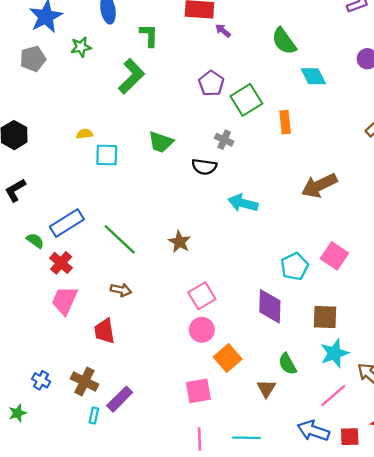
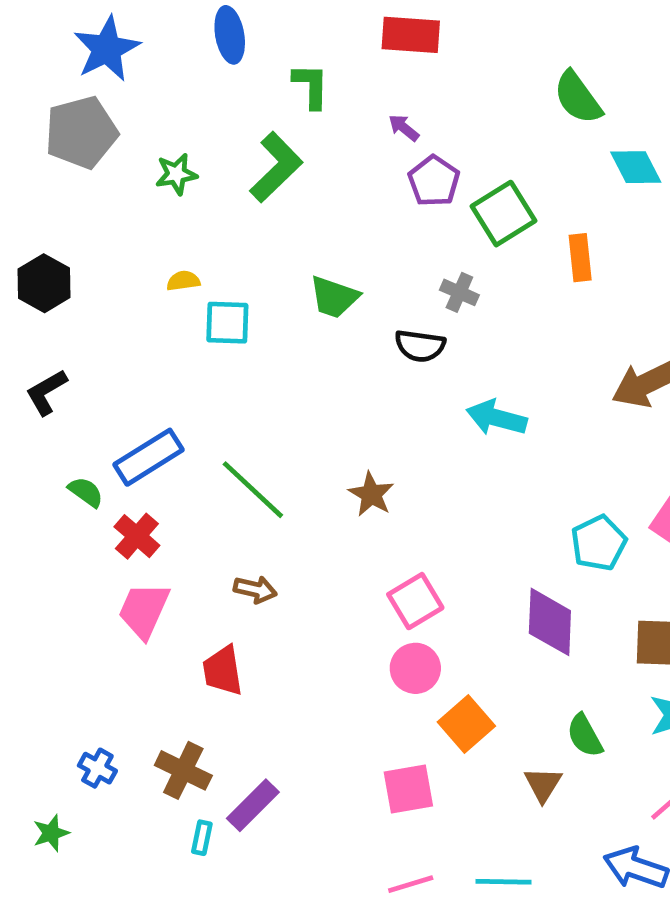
purple arrow: (223, 31) -> (404, 128), moved
green star: (81, 47) -> (176, 174), moved
gray pentagon: (33, 59) -> (81, 132), size x1.4
pink line: (199, 439) -> (411, 884), turned 75

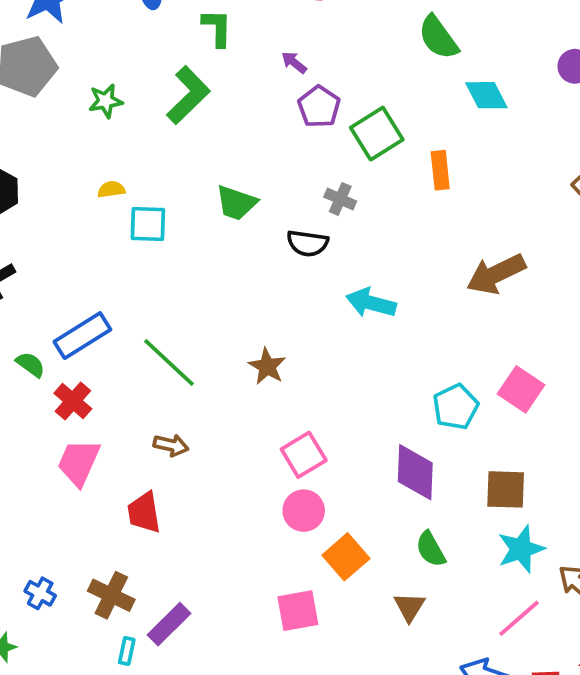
green semicircle: (585, 736) -> (431, 549), moved

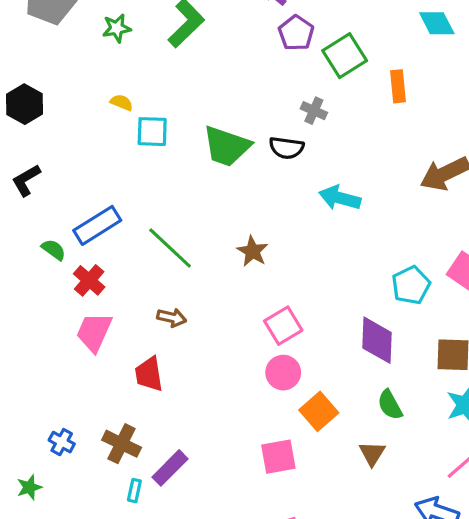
yellow semicircle: (111, 189) -> (122, 103), turned 30
green trapezoid: (236, 203) -> (227, 146), moved, size x1.4

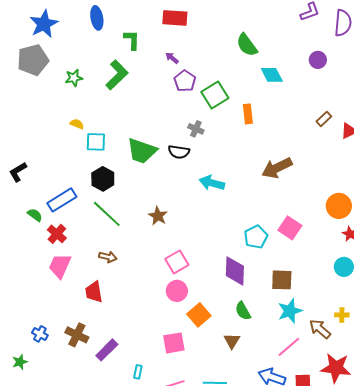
black hexagon: (24, 104) -> (103, 179), moved
cyan rectangle: (134, 491) -> (138, 372), moved

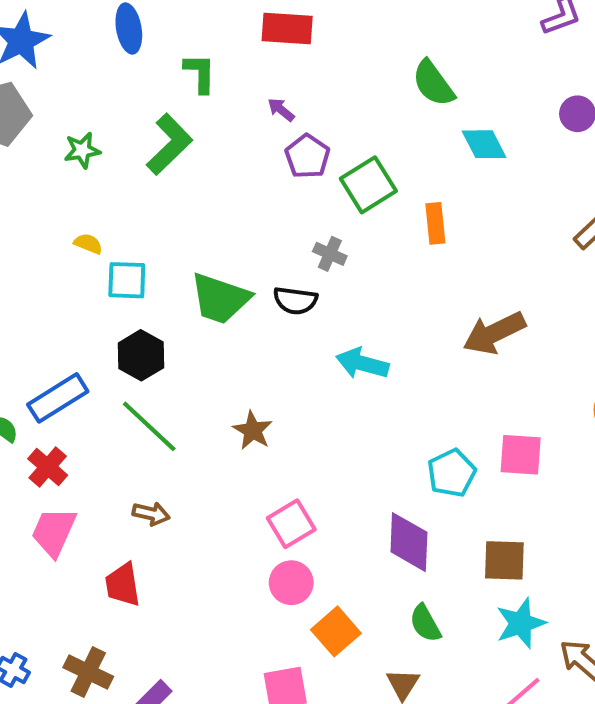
pink square: (290, 228) -> (521, 455), turned -30

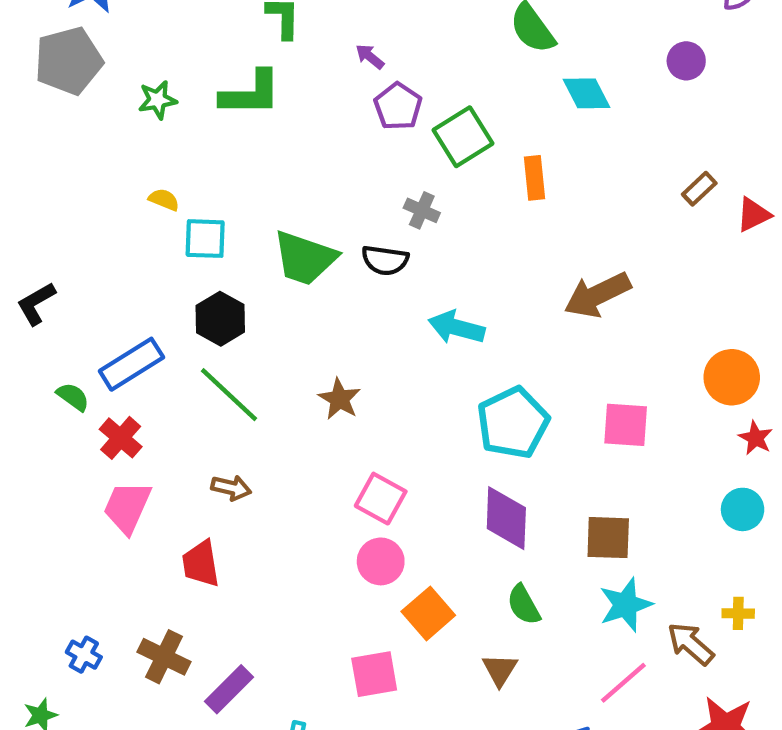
green L-shape: (169, 144) -> (251, 93), turned 44
cyan pentagon: (452, 473) -> (513, 423), moved, size x1.4
pink square: (291, 524) -> (381, 499), turned -30

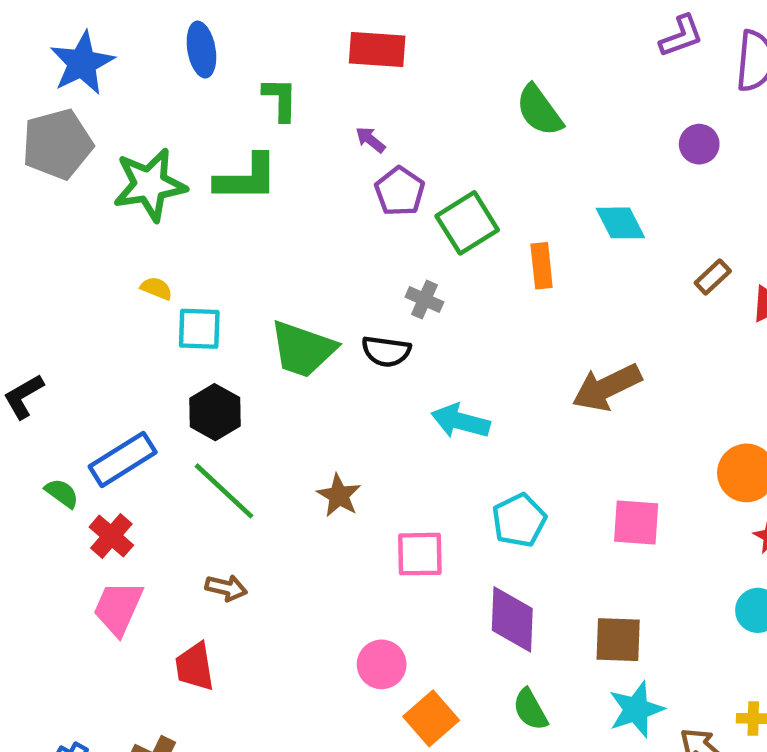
cyan diamond: (587, 93) -> (620, 223), moved
green star: (157, 100) -> (150, 185), size x1.8
cyan pentagon: (513, 423) -> (519, 520), size x0.7
pink square: (381, 499) -> (420, 554), moved, turned -30

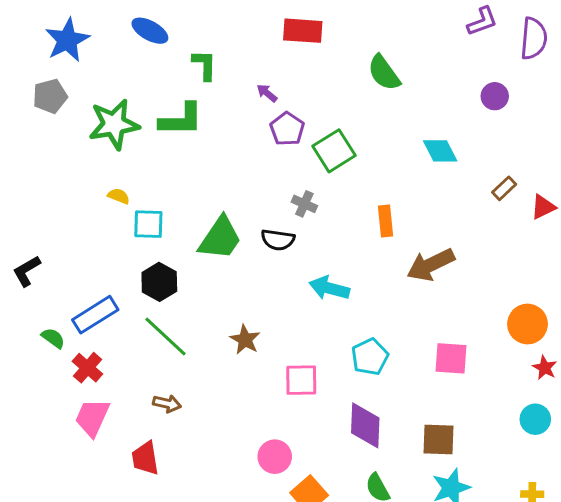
blue ellipse: (201, 50) -> (150, 31), turned -51
red rectangle: (377, 50) -> (303, 31), moved
gray pentagon: (57, 144) -> (50, 96), size x0.7
orange rectangle: (542, 266) -> (386, 221), moved
green trapezoid: (303, 349) -> (220, 238), turned -75

